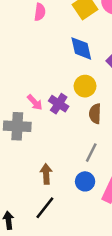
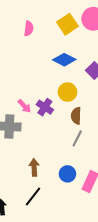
blue diamond: (81, 48) -> (64, 60), turned -50
gray line: (91, 153) -> (77, 138), moved

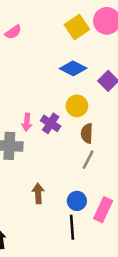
pink semicircle: (29, 28) -> (13, 32), moved, turned 48
pink arrow: (24, 106) -> (27, 122), turned 48
black line: (33, 197) -> (72, 227), moved, turned -42

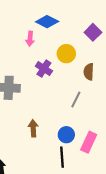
blue diamond: (73, 68) -> (47, 22), moved
pink arrow: (27, 122) -> (30, 39), moved
brown semicircle: (87, 133) -> (89, 72), moved

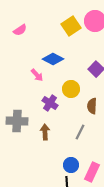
pink arrow: (30, 39) -> (37, 75), turned -48
brown arrow: (33, 128) -> (45, 132), moved

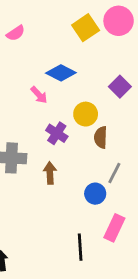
brown semicircle: (92, 106) -> (101, 137), moved
gray line: (80, 132) -> (114, 173), moved
blue circle: (71, 165) -> (95, 194), moved

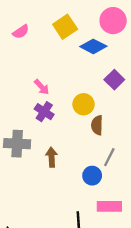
yellow square: (86, 28) -> (65, 27), moved
blue diamond: (61, 73) -> (93, 46), moved
purple cross: (57, 133) -> (44, 112), moved
pink rectangle: (114, 228) -> (109, 206), turned 65

